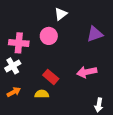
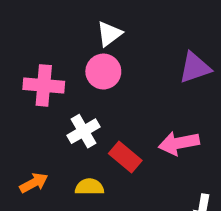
white triangle: (61, 14) -> (109, 34), moved
white cross: (13, 66) -> (83, 131), moved
red rectangle: (51, 77) -> (125, 157), moved

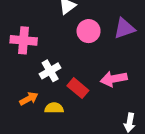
pink circle: (103, 72) -> (89, 31), moved
orange arrow: (34, 183) -> (29, 99), moved

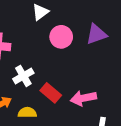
pink arrow: (114, 79) -> (83, 98), moved

